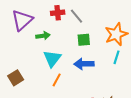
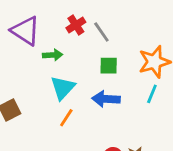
red cross: (58, 13) -> (76, 25), turned -32
purple triangle: (22, 20) -> (26, 31), turned -50

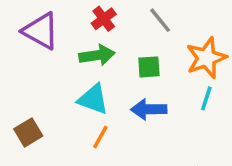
gray line: (101, 32) -> (160, 20), moved
green arrow: (53, 55) -> (97, 55), moved, size x1.4
cyan triangle: (63, 88) -> (93, 99), turned -48

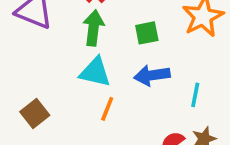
green arrow: (97, 55) -> (93, 28), turned -68
cyan line: (206, 98) -> (195, 95), moved

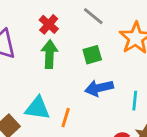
cyan triangle: (95, 72) -> (38, 108), moved

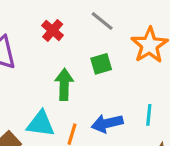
green arrow: (49, 54) -> (64, 84), moved
blue arrow: (99, 88) -> (107, 123), moved

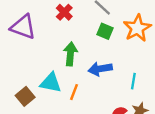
green square: (101, 64) -> (105, 31), moved, turned 35
blue arrow: (107, 123) -> (100, 69), moved

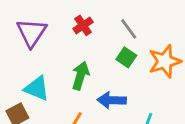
purple triangle: (23, 27) -> (32, 33), turned 32
cyan triangle: (51, 83) -> (37, 88), moved

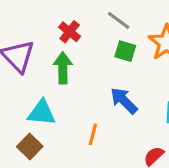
green arrow: (80, 76) -> (63, 68), moved
blue arrow: (112, 100) -> (124, 101), turned 60

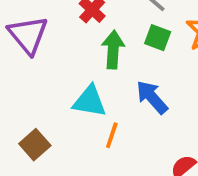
green arrow: (63, 68) -> (113, 50), moved
cyan triangle: (42, 113) -> (90, 101), moved

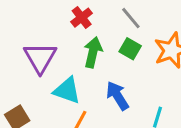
purple triangle: (28, 35) -> (40, 58), moved

